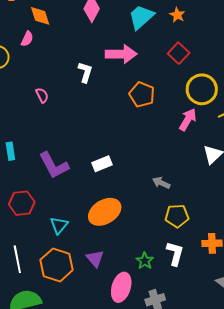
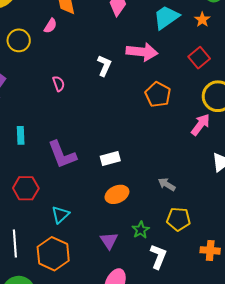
orange ellipse: (105, 212) -> (117, 194), moved, size x0.7
white L-shape: (175, 254) -> (158, 257), moved
purple triangle: (95, 259) -> (109, 241), moved
green star: (145, 261) -> (141, 230), moved

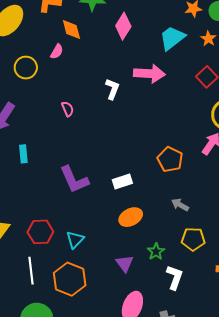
orange pentagon: (158, 94) -> (170, 159), moved
cyan rectangle: (21, 135) -> (23, 154), moved
red hexagon: (26, 188) -> (40, 232), moved

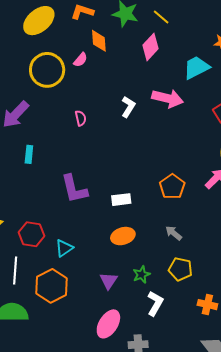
yellow circle: (26, 68) -> (47, 70), size x1.5

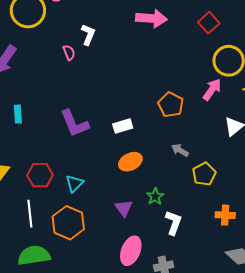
white L-shape: (128, 107) -> (88, 35), moved
cyan rectangle: (29, 154) -> (18, 114), moved
yellow pentagon: (180, 269) -> (204, 174), moved, turned -30

